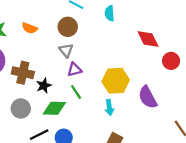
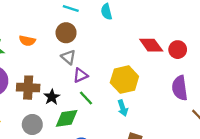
red diamond: (148, 39) -> (151, 45), moved
purple semicircle: (148, 97) -> (180, 88), moved, turned 30

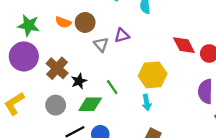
brown circle: (66, 33) -> (85, 22), moved
purple triangle: (80, 75) -> (122, 35), moved
brown cross: (28, 88) -> (57, 68), turned 30

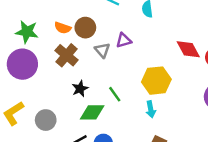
brown cross: (57, 68) -> (67, 55), moved
gray circle: (56, 105) -> (46, 120), moved

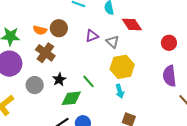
red diamond: (188, 49) -> (132, 25), moved
gray triangle: (102, 50) -> (113, 42), moved
gray circle: (46, 120) -> (35, 85), moved

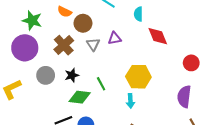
orange semicircle: (40, 30) -> (64, 12), moved
gray triangle: (113, 42) -> (93, 44), moved

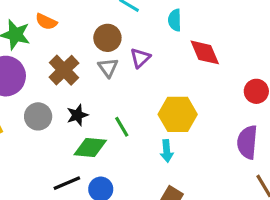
orange semicircle: (64, 12) -> (46, 22), moved
brown circle: (83, 23) -> (107, 38), moved
purple triangle: (115, 38) -> (140, 58), turned -32

